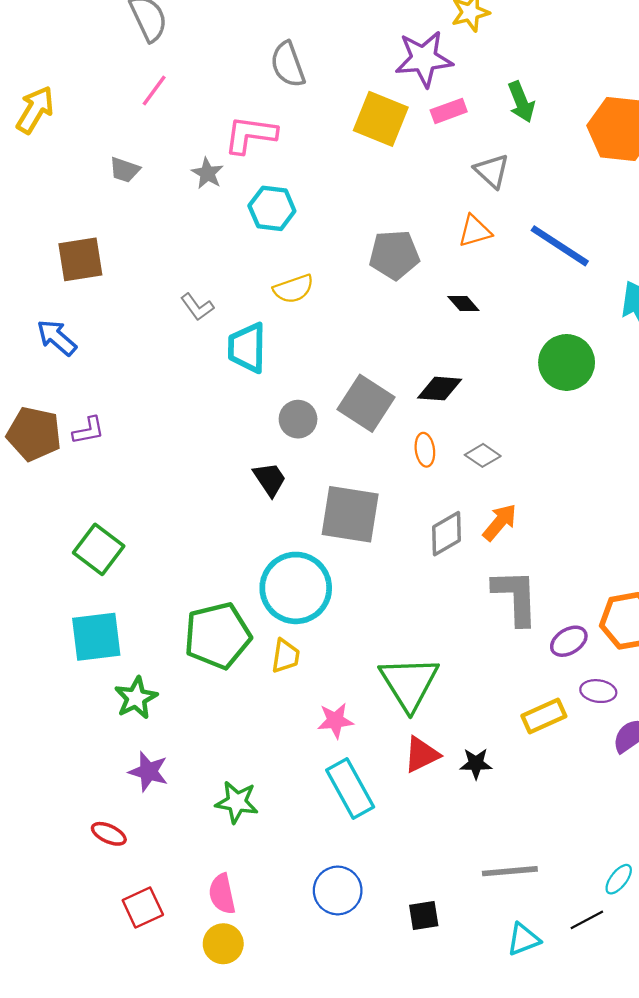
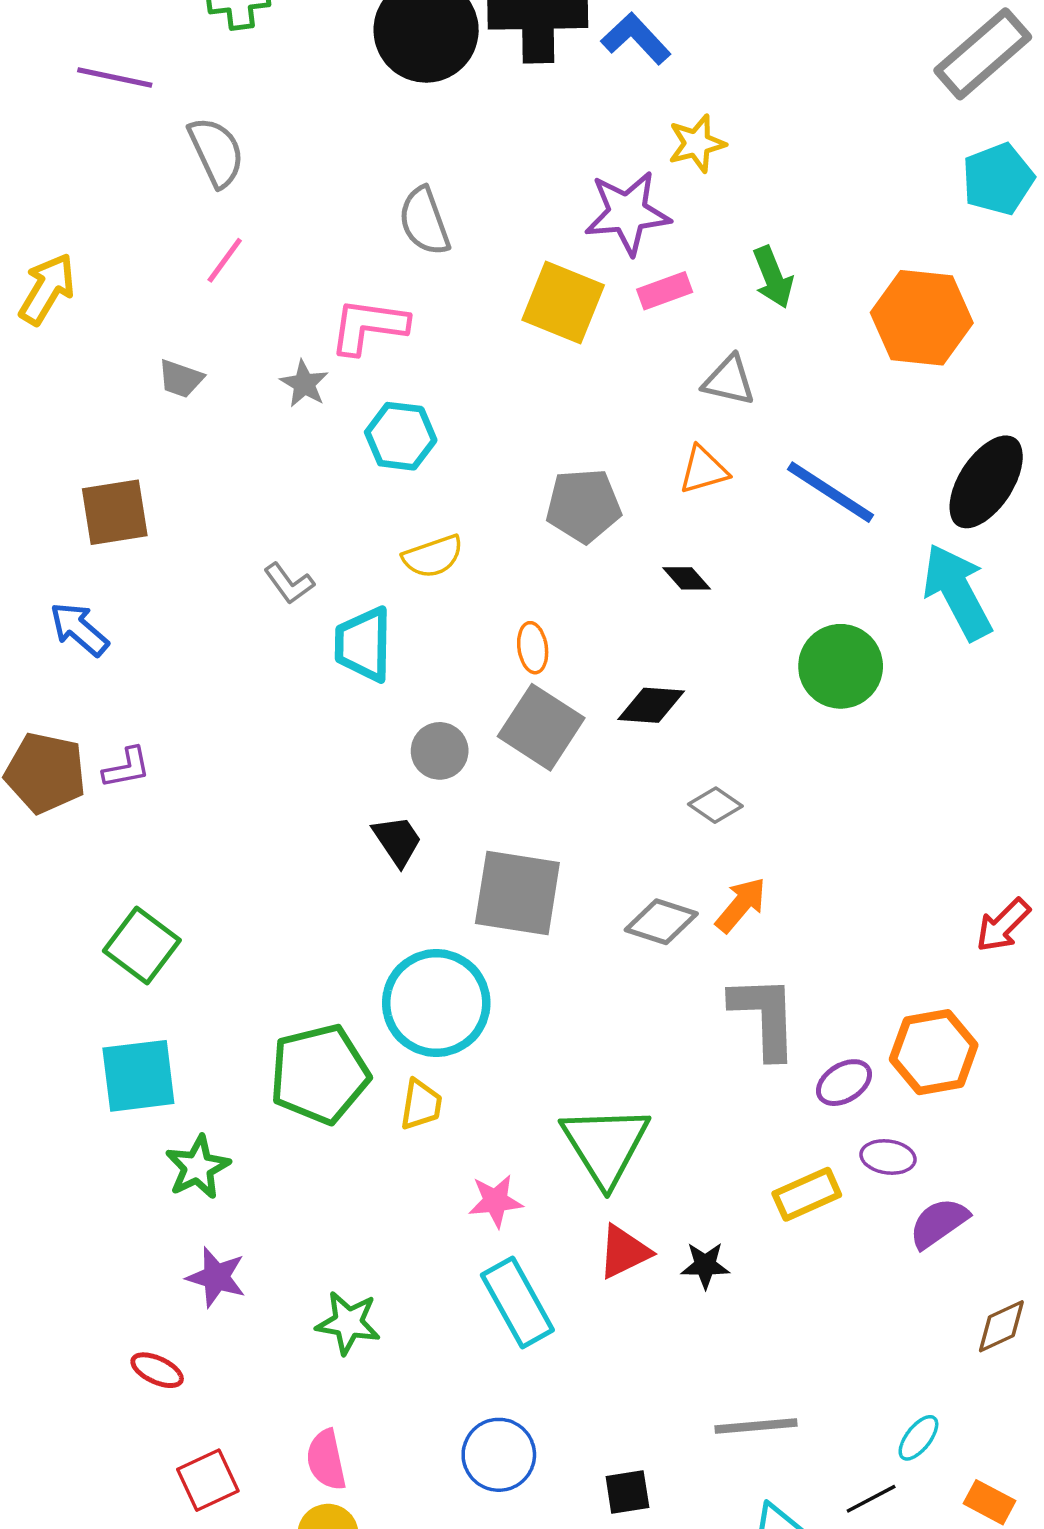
gray triangle: (492, 171) -> (729, 380), turned -30
orange ellipse: (425, 450) -> (533, 648), moved
gray diamond: (446, 534) -> (661, 922), turned 48

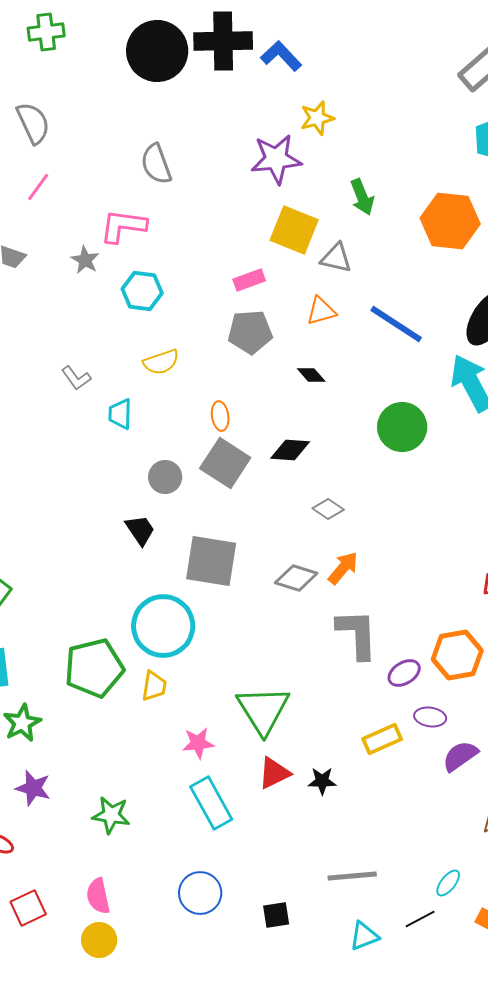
pink rectangle: (665, 291) -> (249, 280), moved
yellow square: (563, 303) -> (294, 230), moved
cyan trapezoid: (363, 644) -> (120, 414), size x0.7

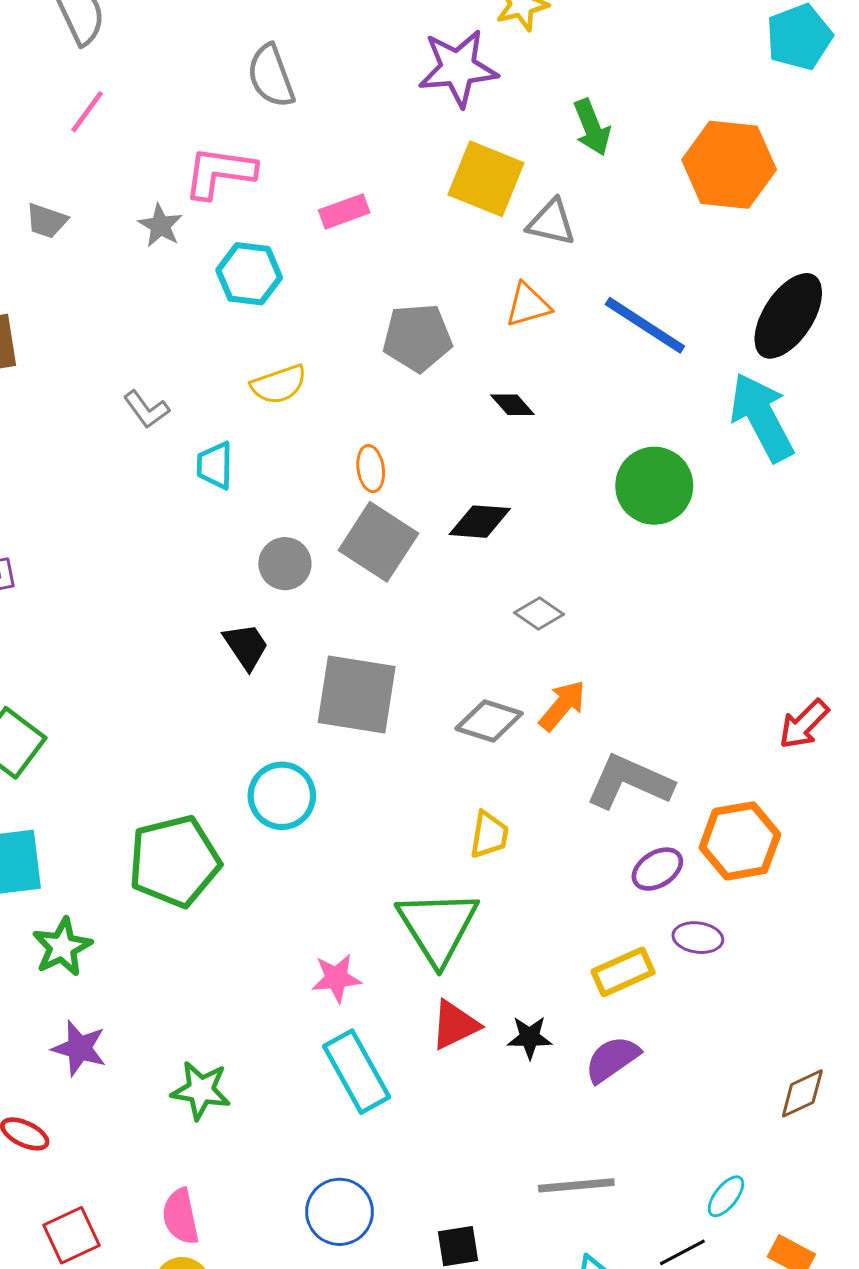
pink rectangle: (249, 280) -> (344, 211), moved
cyan circle: (163, 626) -> (282, 796), size x0.7
gray L-shape: (357, 634) -> (629, 782), moved, turned -64
yellow trapezoid: (154, 686) -> (489, 835), moved
purple semicircle: (460, 756) -> (612, 1059), moved

